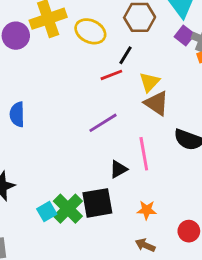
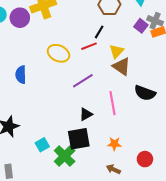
yellow ellipse: (90, 31) -> (58, 53), moved
purple square: (185, 36) -> (141, 26), moved
black triangle: (118, 169) -> (86, 114), moved
green cross: (68, 209) -> (65, 156), moved

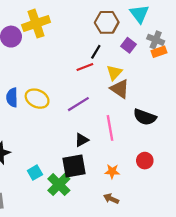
purple square: (141, 26) -> (128, 45), moved
yellow ellipse: (58, 53) -> (37, 99), moved
red circle: (145, 159) -> (145, 161), moved

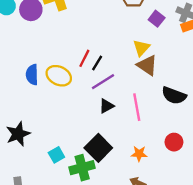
black line: (96, 52) -> (97, 63), moved
red line: (85, 67) -> (84, 58), moved, turned -42
black triangle: (82, 140) -> (106, 106), moved
black square: (74, 166) -> (98, 148), turned -35
green cross: (59, 185) -> (82, 168), turned 30

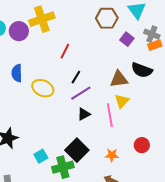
yellow triangle: (141, 48) -> (122, 101), moved
red line: (84, 58) -> (65, 51), moved
brown triangle: (147, 65) -> (119, 79), turned -42
blue semicircle: (32, 75) -> (17, 73), moved
black semicircle: (174, 96) -> (142, 70), moved

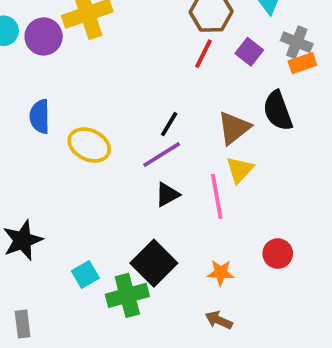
red line: (65, 51) -> (203, 54), moved
black semicircle: (142, 70) -> (278, 111), turned 50
black line: (76, 77) -> (169, 124), moved
brown triangle: (119, 79) -> (234, 128), turned -30

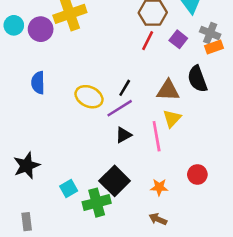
brown triangle: (234, 128) -> (168, 90), turned 40
yellow ellipse: (89, 145) -> (89, 97), moved

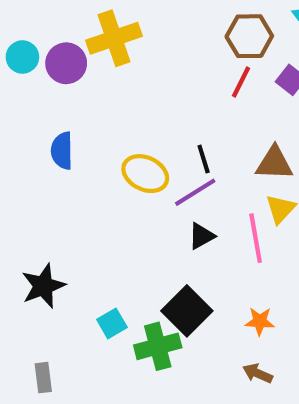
black line: (125, 88) -> (204, 159), turned -48

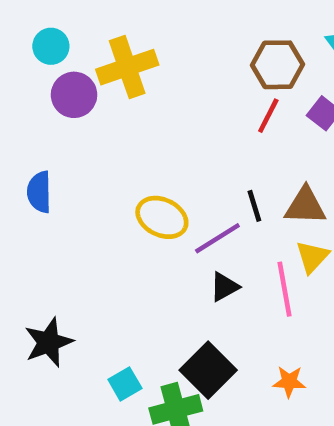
cyan circle: (22, 57) -> (51, 46), moved
blue semicircle: (62, 151) -> (39, 192), moved
black line: (204, 159) -> (254, 206), moved

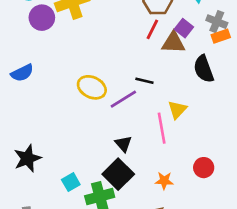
blue semicircle: (39, 192) -> (22, 73), turned -115
black line: (254, 206) -> (144, 81), turned -60
brown triangle: (305, 206) -> (173, 43), moved
black triangle: (224, 287) -> (123, 144), moved, turned -42

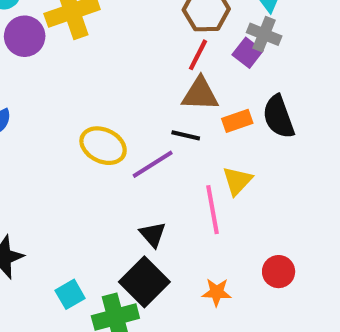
gray cross: (217, 22) -> (264, 34), moved
orange rectangle: (221, 36) -> (237, 121), moved
brown triangle: (173, 43) -> (200, 94), moved

